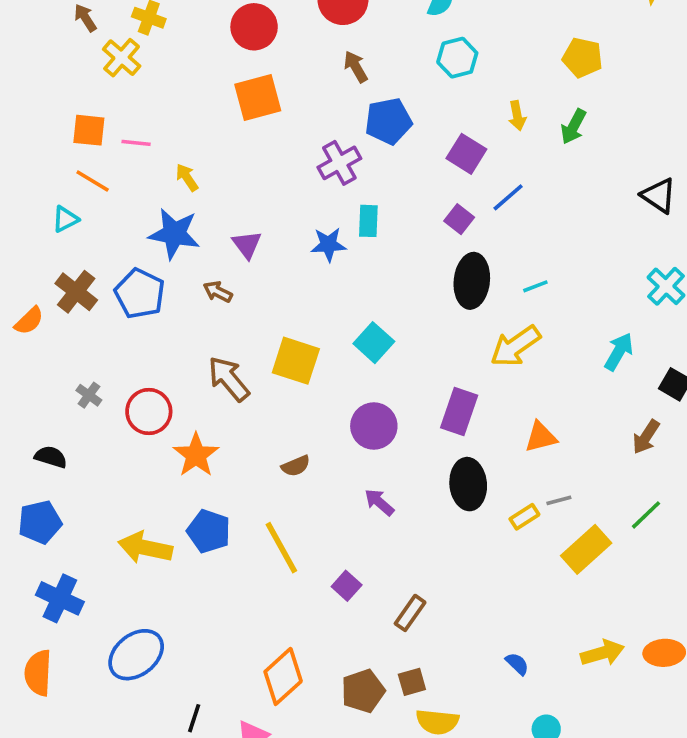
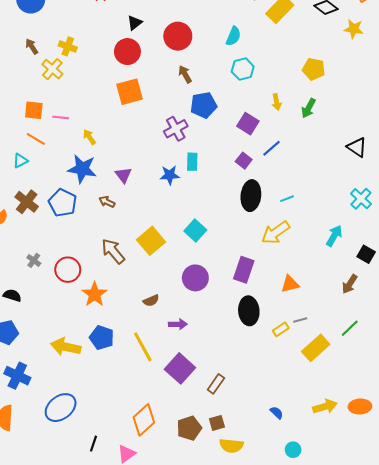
yellow square: (296, 361) -> (151, 241), turned 32
purple arrow: (379, 502) -> (178, 324), moved, turned 138
purple square: (347, 586) -> (180, 368), size x1.8

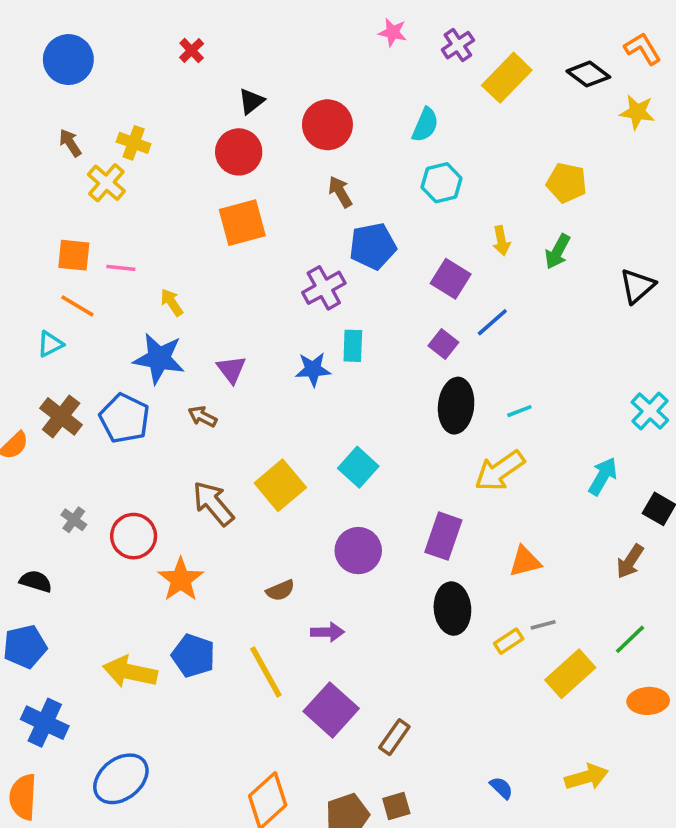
black triangle: (357, 147) -> (637, 286), moved, turned 45
orange ellipse: (360, 407) -> (648, 701), moved

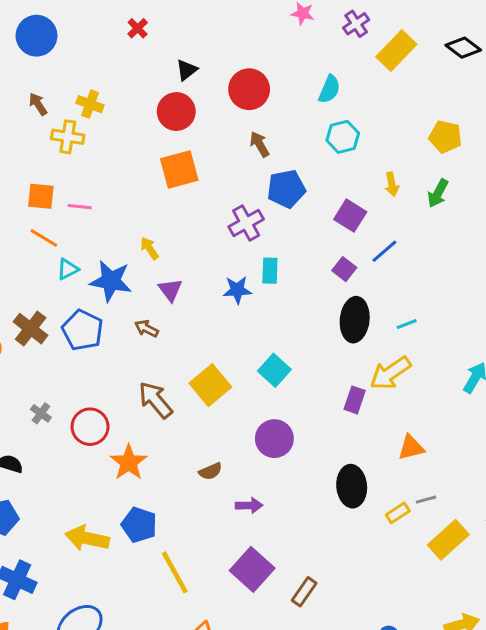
yellow cross: (106, 183) -> (68, 137), turned -32
yellow arrow: (172, 302) -> (149, 248), moved
cyan triangle: (50, 344) -> (68, 269), moved
purple rectangle: (443, 536) -> (355, 400), moved, size x0.7
yellow line: (266, 672) -> (175, 572), moved

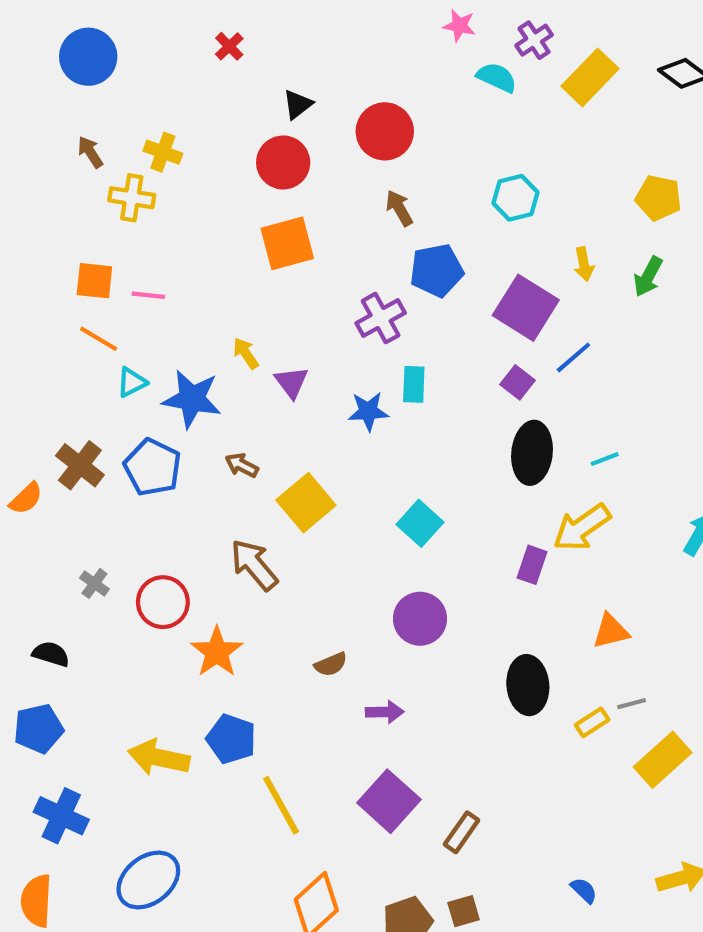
cyan semicircle: (329, 89) -> (497, 77), moved, turned -88
purple square: (350, 216) -> (526, 308), size x1.4
purple triangle: (170, 290) -> (291, 382), moved
yellow square: (210, 385) -> (306, 503), moved

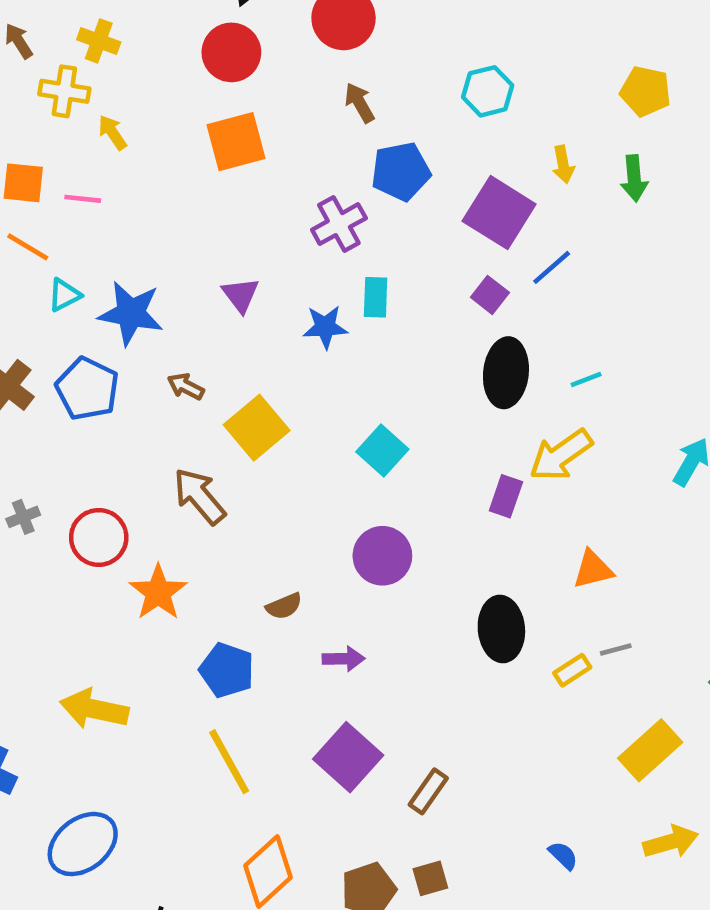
green arrow: (648, 277) -> (634, 178), turned -33
yellow arrow: (246, 353) -> (112, 132), moved
gray cross: (94, 583) -> (23, 517), turned 32
blue pentagon: (231, 739) -> (227, 670), moved
yellow rectangle: (663, 760) -> (650, 750), moved

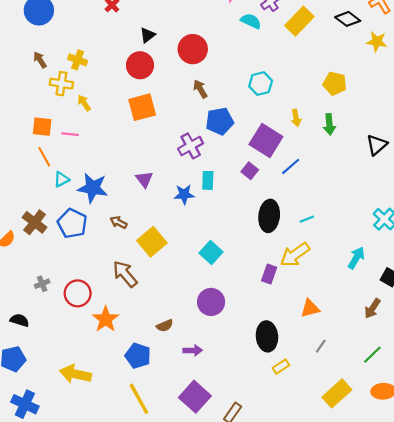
orange line: (28, 247) -> (44, 157), turned 30
purple square: (490, 295) -> (250, 171), moved
gray line: (616, 650) -> (321, 346), turned -40
yellow rectangle: (572, 670) -> (281, 367), moved

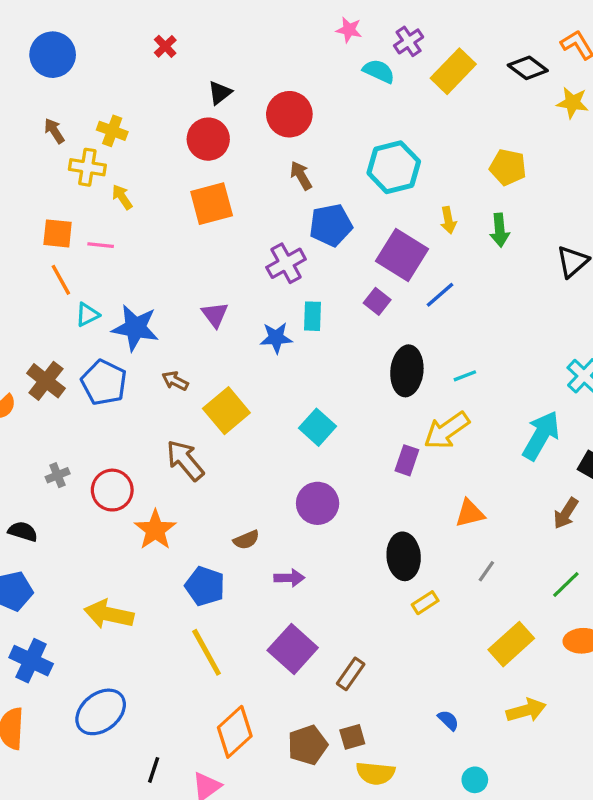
cyan hexagon: (261, 84) -> (394, 167), size x1.4
cyan arrow: (356, 258) -> (541, 435), size x1.4

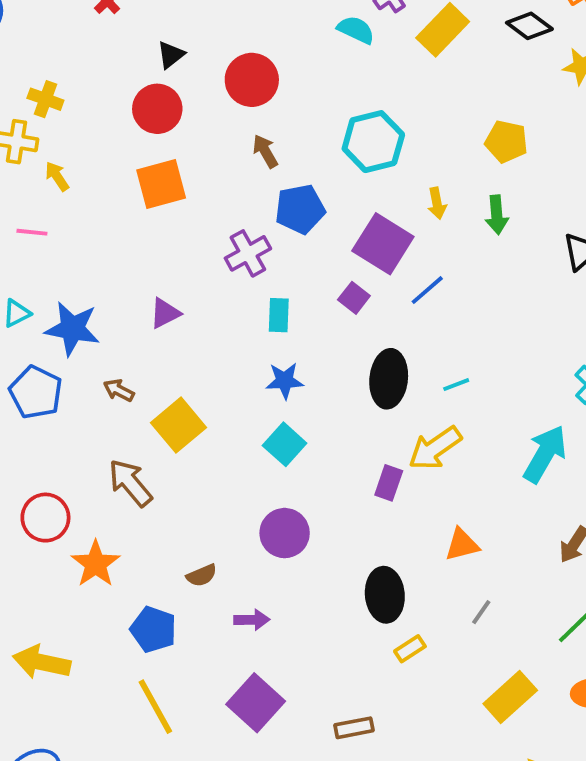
purple triangle: (215, 315) -> (165, 313), turned 40
blue star: (276, 338) -> (285, 381), moved
brown rectangle: (351, 674) -> (354, 728), moved, turned 44

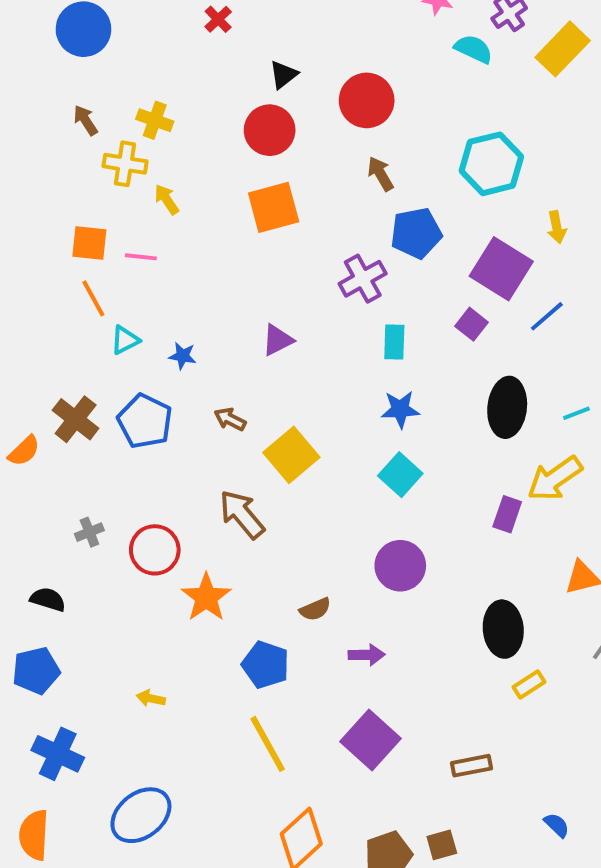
blue star: (72, 329) -> (182, 356), size x0.5
yellow arrow: (42, 662) -> (151, 698), size x0.5

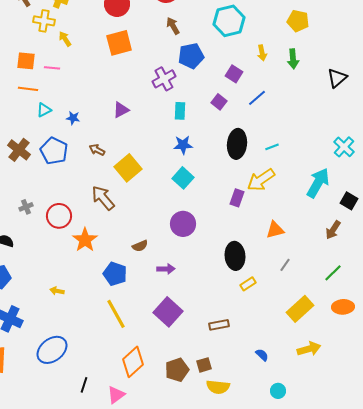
purple square: (501, 269) -> (234, 74), size x0.6
orange line: (93, 298) -> (28, 89), turned -54

